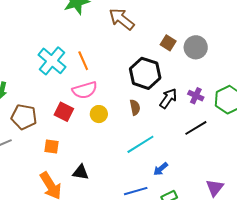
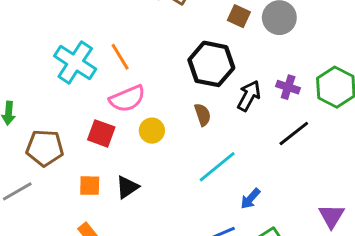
black triangle: (81, 172) -> (127, 187), moved, turned -36

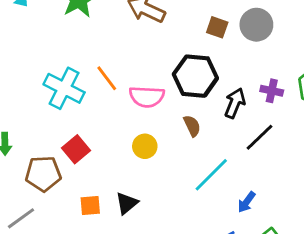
pink semicircle: (127, 99) -> (147, 97), moved, turned 32
red square: (101, 133) -> (76, 149), moved, turned 36
black line: (294, 133) -> (260, 137), moved

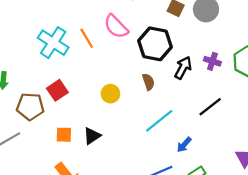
pink semicircle: (147, 97) -> (116, 26), moved, turned 36
black line: (260, 137) -> (210, 107), moved

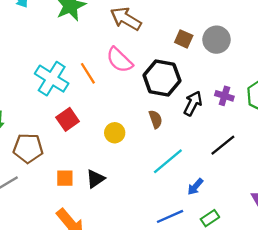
red square: (57, 90) -> (68, 119), moved

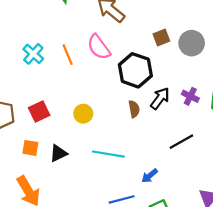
brown square: (184, 39) -> (161, 37), turned 35
cyan cross: (52, 79) -> (33, 54), size x0.7
red square: (68, 119) -> (39, 111), moved
brown semicircle: (156, 119) -> (134, 109), moved
cyan line: (168, 161) -> (108, 154), moved, turned 40

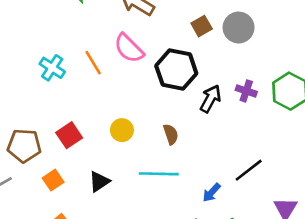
brown semicircle: (134, 109) -> (171, 134), moved
black line: (181, 142) -> (249, 170), moved
orange square: (30, 148) -> (53, 180), moved, turned -35

